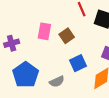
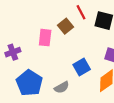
brown square: (67, 36) -> (65, 26), moved

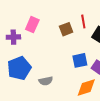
pink rectangle: (45, 38) -> (32, 25), moved
blue square: (82, 67) -> (80, 60), moved

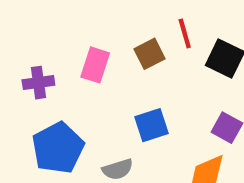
pink rectangle: (32, 25) -> (95, 65), moved
blue square: (80, 60) -> (151, 125), moved

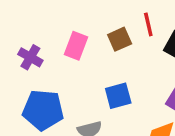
purple cross: (38, 83) -> (30, 57), turned 35
blue pentagon: (58, 148) -> (43, 110), turned 30

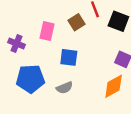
blue square: (118, 96) -> (69, 57), moved, turned 30

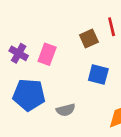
pink rectangle: (47, 31) -> (47, 54), moved
blue square: (69, 57) -> (98, 75), moved

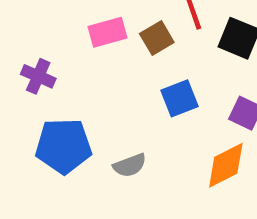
pink rectangle: (47, 54) -> (107, 32), moved, turned 60
blue square: (98, 75) -> (180, 98), turned -30

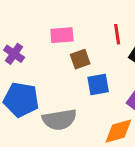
brown square: (157, 38) -> (80, 59), moved
gray semicircle: (130, 165) -> (59, 120), size x1.6

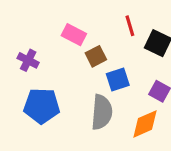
pink rectangle: (62, 35) -> (74, 35), turned 40
gray semicircle: (59, 120) -> (102, 112), moved, turned -68

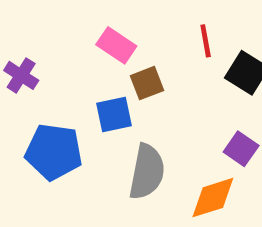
purple cross: (28, 60) -> (21, 75), moved
blue square: (118, 80) -> (114, 115), moved

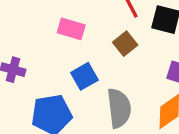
brown square: (147, 83) -> (125, 44), moved

